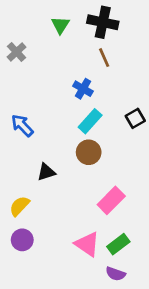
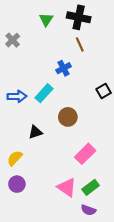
blue cross: (83, 89) -> (63, 68), turned 32
cyan rectangle: (90, 121) -> (44, 93), moved
blue arrow: (22, 125) -> (17, 96), turned 132

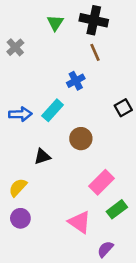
green rectangle: (91, 187) -> (117, 209), moved
purple semicircle: (88, 210) -> (105, 249), turned 112

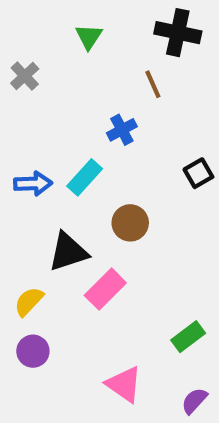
black cross: (94, 20) -> (178, 33), moved
black triangle: (42, 157) -> (68, 252), size x1.5
pink rectangle: (101, 182) -> (105, 289), moved
pink triangle: (80, 222) -> (124, 384), moved
purple semicircle: (105, 249) -> (194, 401), moved

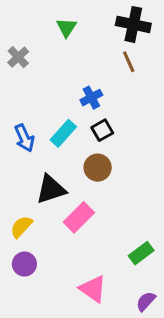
brown line: (153, 84) -> (129, 62), moved
black square: (198, 173) -> (102, 130), moved
blue arrow: (33, 184) -> (24, 138), turned 68

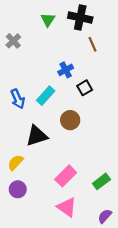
black cross: (133, 24) -> (80, 18), moved
black square: (102, 130) -> (85, 88), moved
pink rectangle: (79, 217) -> (66, 176), moved

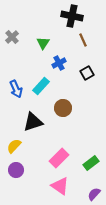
green triangle: (48, 20) -> (43, 43), moved
black square: (85, 88) -> (87, 73), moved

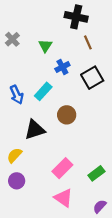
black square: (87, 73) -> (92, 78), size x1.5

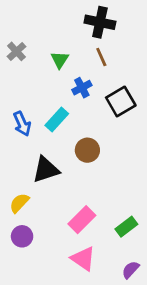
brown line: (88, 42) -> (101, 57), moved

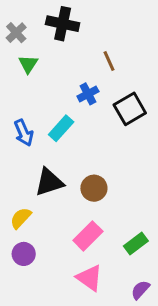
black cross: (100, 22) -> (63, 24), moved
gray cross: (16, 51) -> (16, 33), moved
green triangle: (60, 60) -> (28, 64), moved
brown circle: (87, 150) -> (94, 188), moved

